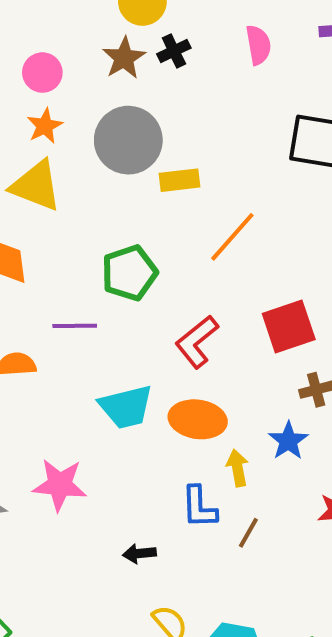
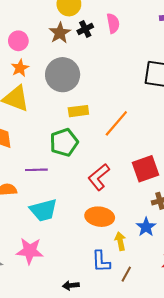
pink semicircle: (258, 45) -> (113, 23), moved
yellow rectangle: (180, 180) -> (78, 111), moved
cyan trapezoid: (126, 407) -> (43, 210), moved

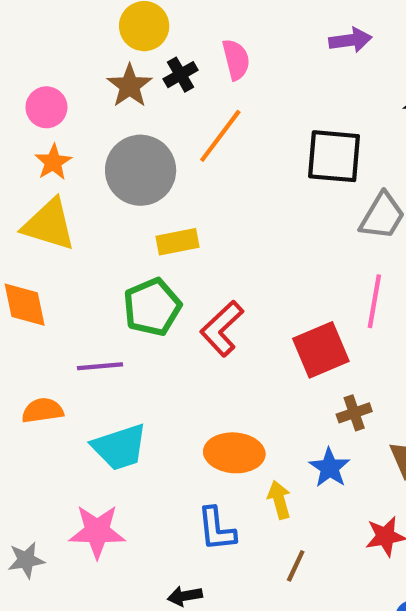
orange line: (116, 123) -> (220, 136), moved
red L-shape: (99, 177) -> (222, 329), moved
blue L-shape: (101, 261) -> (217, 529), moved

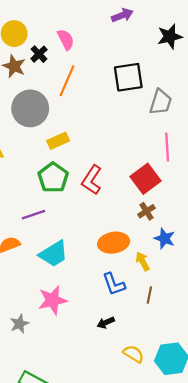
brown cross: (354, 413) -> (146, 211), moved
brown line: (296, 566) -> (149, 295), moved

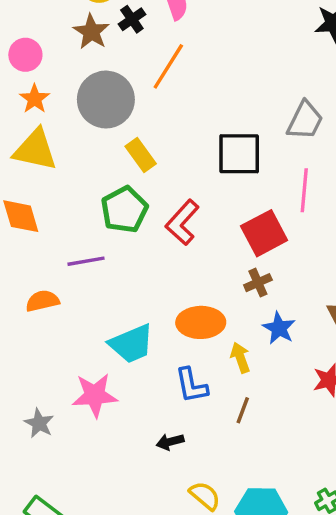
black square: (128, 77) -> (239, 154), moved
yellow rectangle: (58, 141) -> (141, 155), turned 70
cyan trapezoid: (54, 254) -> (131, 344), moved
gray star: (19, 324) -> (39, 423), turned -30

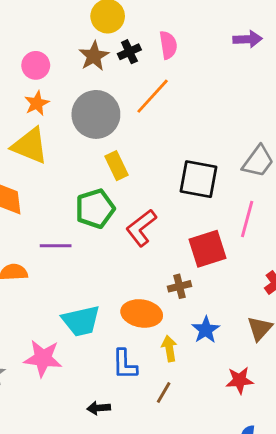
brown cross: (258, 283) -> (180, 286), moved

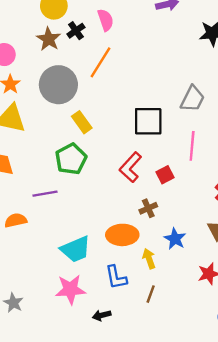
red L-shape: (141, 228) -> (131, 167), moved
red square: (207, 249) -> (165, 175), size x0.6
pink star: (43, 358) -> (70, 289), moved

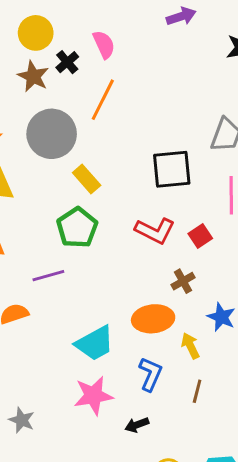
red L-shape: (131, 167) -> (155, 231), turned -100
blue L-shape: (116, 277) -> (150, 374), turned -140

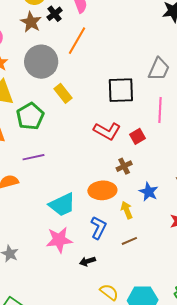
green pentagon: (77, 228) -> (30, 116), moved
brown line: (197, 391) -> (129, 241), turned 49

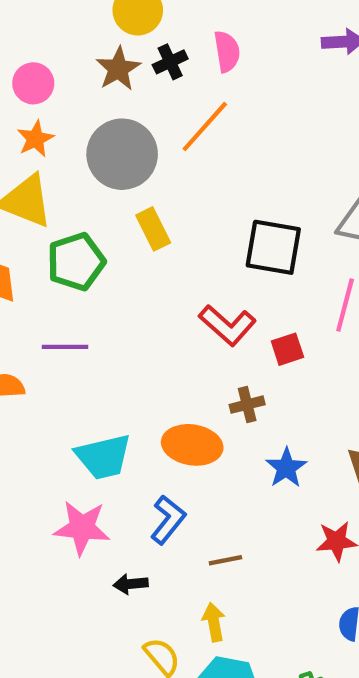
yellow arrow: (127, 210) -> (214, 622), moved

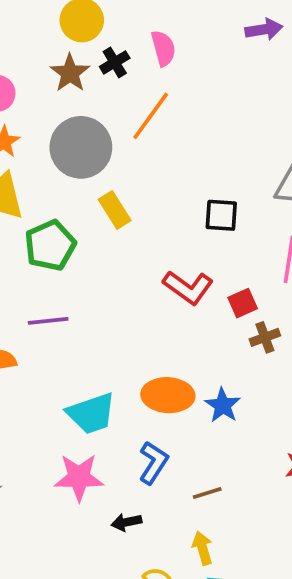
black square: (273, 247) -> (221, 215), size x0.7
brown cross: (247, 405) -> (265, 337), moved
blue star: (286, 468) -> (223, 405), moved

